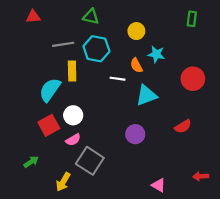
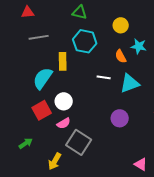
gray line: (63, 44) -> (39, 37), moved
white line: (118, 79) -> (104, 77), moved

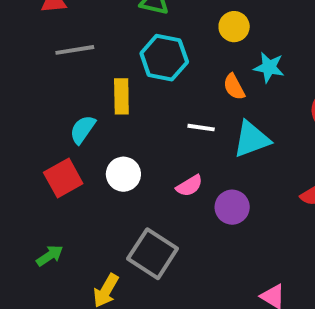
cyan semicircle: (43, 78) -> (83, 129), size x0.7
red square: (42, 110) -> (63, 178), moved
pink semicircle: (64, 123) -> (189, 186), moved

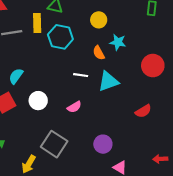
yellow rectangle: (121, 96) -> (37, 23), moved
purple circle: (232, 207) -> (103, 144), moved

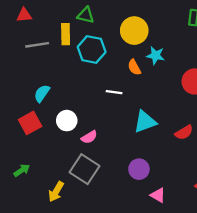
yellow circle: (99, 20) -> (134, 31), size x1.5
cyan triangle: (108, 81) -> (145, 122), moved
pink semicircle: (74, 107) -> (89, 137), moved

